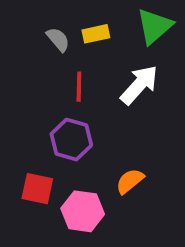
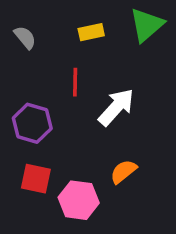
gray semicircle: (58, 39) -> (25, 37), moved
white arrow: (139, 85) -> (116, 107), moved
purple hexagon: (71, 140) -> (32, 123), moved

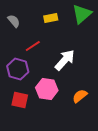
red line: (75, 82) -> (33, 46), moved, turned 56
orange semicircle: (123, 172) -> (80, 96), moved
pink hexagon: (79, 200) -> (47, 89), moved

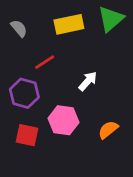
yellow rectangle: (51, 18) -> (69, 24), size x1.5
white arrow: (65, 60) -> (88, 81), size x0.7

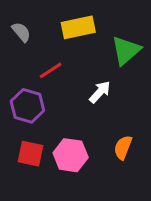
green triangle: (111, 19) -> (126, 50), moved
pink hexagon: (64, 120) -> (71, 155), moved
orange semicircle: (108, 130) -> (123, 147), turned -30

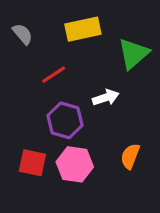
white arrow: (100, 92) -> (106, 98), turned 30
purple hexagon: (27, 106) -> (65, 120), moved

